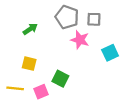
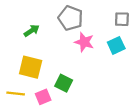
gray square: (94, 19) -> (122, 19), moved
cyan square: (110, 53) -> (116, 45), moved
yellow square: (29, 64) -> (31, 67), size x1.5

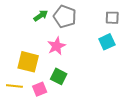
green arrow: (32, 31) -> (41, 16), moved
pink star: (84, 42) -> (56, 46), moved, turned 30

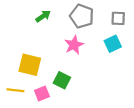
gray pentagon: (65, 17) -> (82, 16), moved
pink star: (56, 46) -> (74, 45), moved

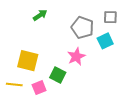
gray pentagon: (82, 16) -> (82, 28), moved
pink star: (74, 45) -> (76, 56), moved

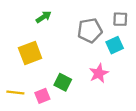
gray pentagon: (82, 28) -> (90, 30), turned -30
pink star: (76, 56) -> (99, 73), moved
yellow square: (28, 61) -> (30, 53), moved, turned -35

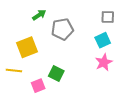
gray pentagon: (90, 30) -> (62, 29), moved
pink star: (99, 73) -> (104, 62), moved
yellow line: (15, 92) -> (14, 70), moved

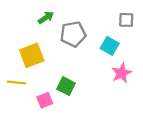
cyan square: (103, 40) -> (110, 46), moved, turned -35

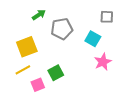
yellow line: (16, 83) -> (23, 70), moved, turned -35
green square: (66, 86) -> (56, 73), turned 35

